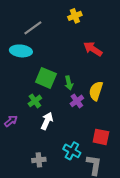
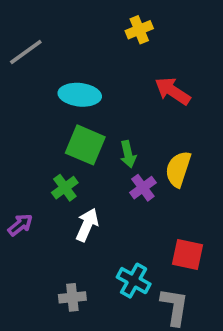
gray line: (33, 28) -> (26, 52), moved
cyan ellipse: (21, 51) -> (80, 95), moved

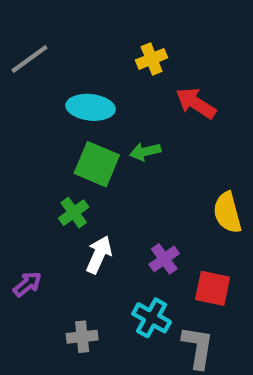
yellow cross: (139, 30) -> (152, 59), moved
green arrow: (128, 154) -> (145, 152), moved, turned 90
yellow semicircle: (178, 169) -> (227, 213), moved, turned -33
purple cross: (143, 188) -> (164, 259), moved
purple arrow: (20, 225) -> (27, 284), moved

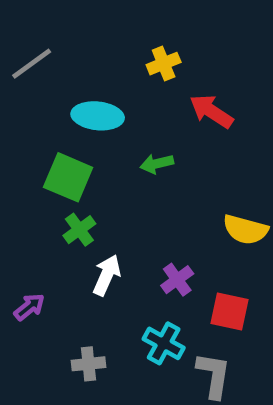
green square: (97, 164) -> (68, 177), moved
yellow semicircle: (227, 213) -> (245, 230), turned -60

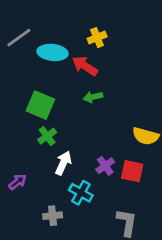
red arrow: (211, 111) -> (85, 66), moved
cyan ellipse: (98, 116) -> (53, 52), moved
red square: (230, 312) -> (132, 171), moved
cyan cross: (164, 343) -> (81, 193), moved

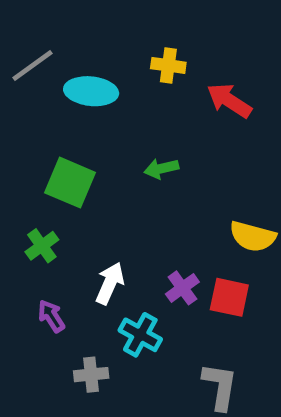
yellow cross: (97, 38) -> (168, 65), turned 30
red arrow: (85, 66) -> (229, 101), moved
green cross: (47, 136) -> (42, 246), moved
purple arrow: (17, 182) -> (51, 316), moved, turned -84

